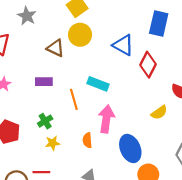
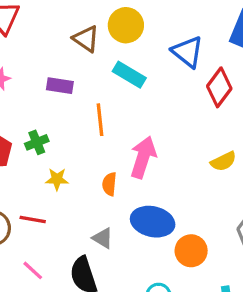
cyan rectangle: (98, 84) -> (129, 75), moved
green cross: (45, 121) -> (37, 142), moved
blue ellipse: (130, 148) -> (153, 222), moved, turned -64

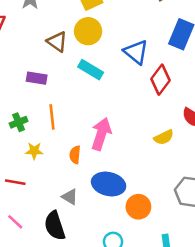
orange line: (100, 120) -> (52, 117), moved

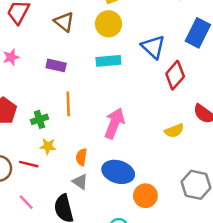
brown triangle: (57, 42) -> (64, 22), moved
cyan rectangle: (91, 70) -> (108, 61), turned -40
green cross: (19, 122) -> (39, 119), moved
yellow star: (34, 151) -> (48, 146), moved
orange semicircle: (75, 155) -> (81, 157), moved

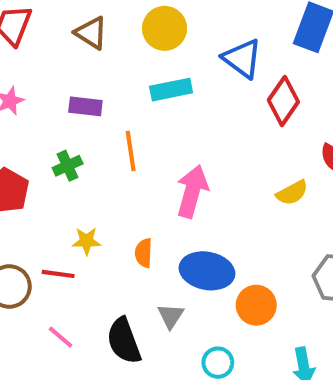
orange line: (68, 104) -> (131, 151), moved
green cross: (39, 119) -> (68, 166), moved
gray triangle: (80, 182) -> (171, 316), moved, turned 35

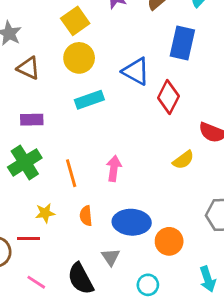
orange line: (131, 151) -> (71, 173), moved
green cross: (68, 166) -> (25, 162), size x1.6
pink arrow: (192, 191) -> (114, 168), size x0.7

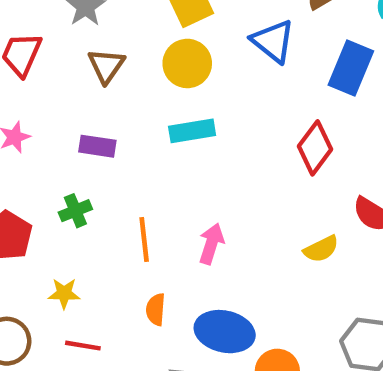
brown triangle: (29, 68) -> (106, 66), turned 30
blue triangle: (136, 71) -> (273, 41), moved
green cross: (25, 162) -> (75, 211), size x0.6
yellow star: (45, 213) -> (64, 293), moved
red line: (29, 238) -> (83, 346), moved

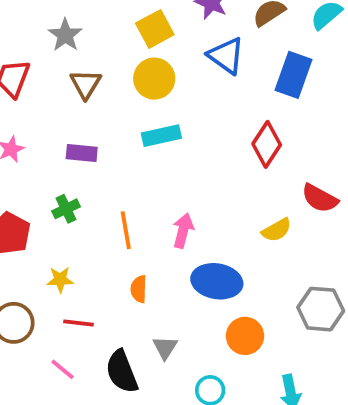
blue ellipse: (225, 332) -> (217, 281), moved

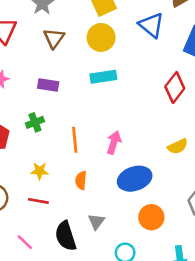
yellow star: (60, 280) -> (40, 171), moved
blue ellipse: (217, 281) -> (135, 179), turned -32
pink line: (63, 369) -> (25, 242), moved

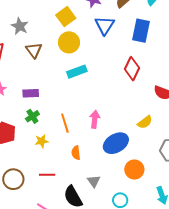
blue triangle: (151, 25) -> (105, 25), turned 35
purple rectangle: (48, 85) -> (31, 93), moved
yellow semicircle: (178, 146) -> (145, 122), moved
yellow star: (40, 171) -> (42, 141), moved

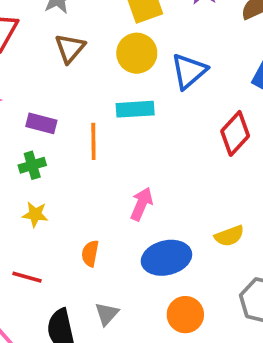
blue triangle: (105, 25) -> (189, 71), moved
orange line: (65, 123) -> (93, 141), moved

